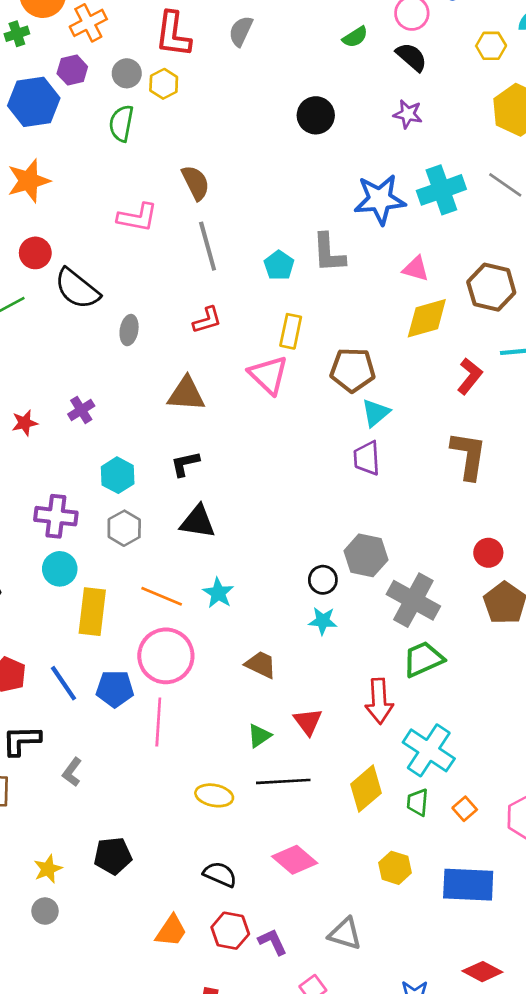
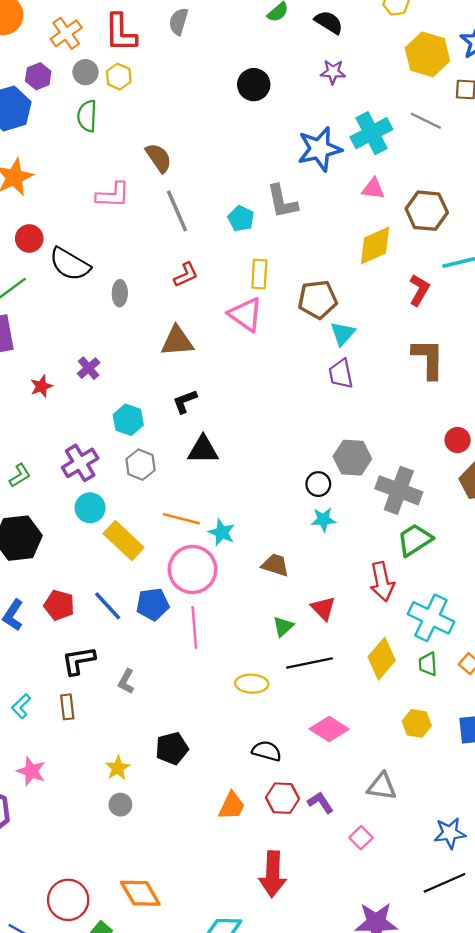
orange cross: (88, 23) -> (66, 33), moved
pink triangle: (416, 269) -> (373, 189), moved
purple cross: (56, 516) -> (80, 463), turned -30
cyan star: (218, 593) -> (222, 532), moved
yellow rectangle: (92, 612) -> (124, 541), turned -45

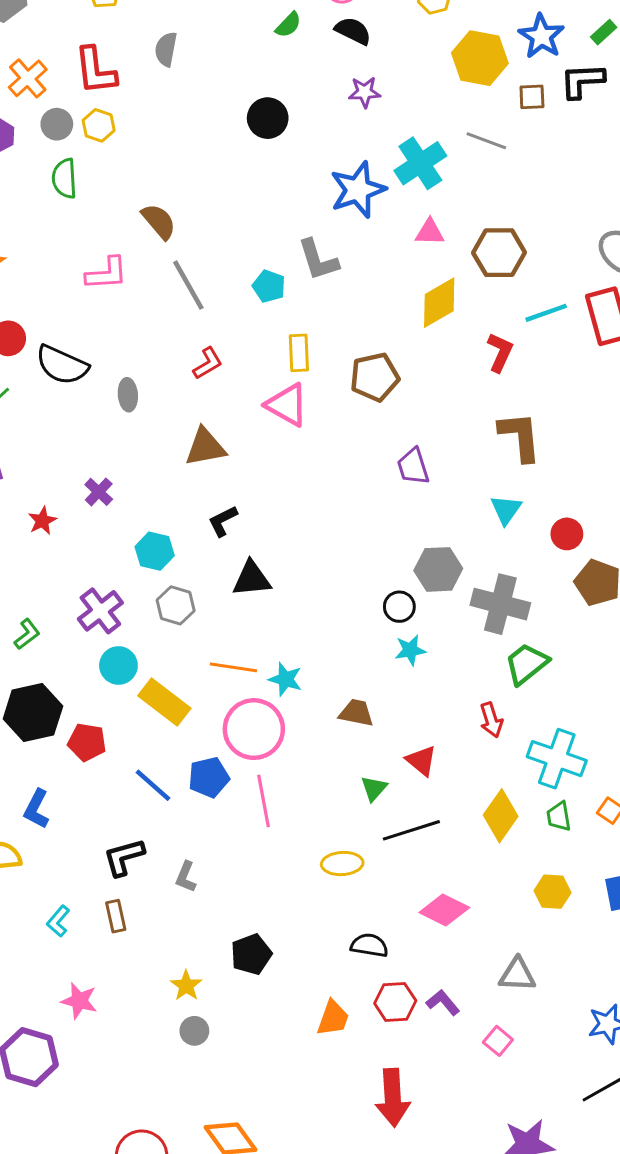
cyan triangle: (343, 333) -> (506, 510), moved
red arrow: (382, 582) -> (491, 720), size x0.7
red pentagon: (59, 605) -> (87, 742), moved

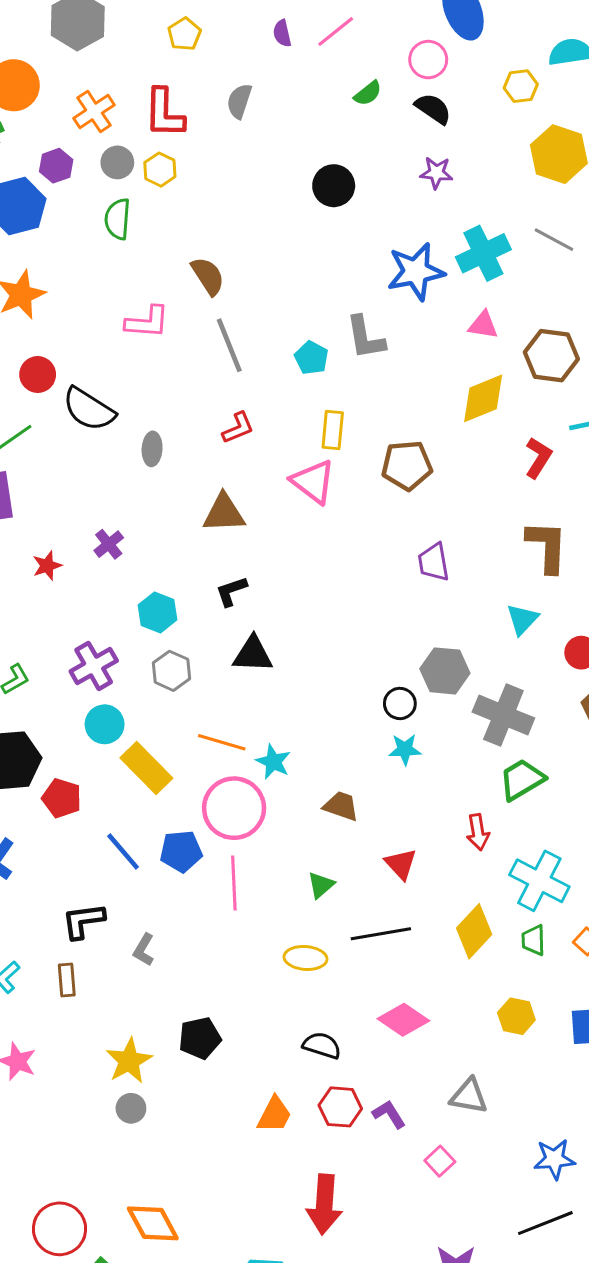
green triangle: (374, 788) -> (321, 885), moved
yellow star: (186, 986) -> (129, 1061), size x1.4

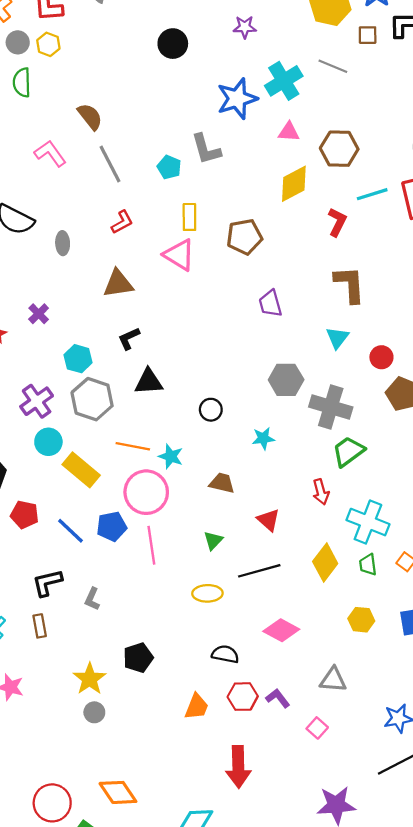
pink L-shape: (147, 322) -> (50, 153), turned -124
gray hexagon: (171, 671) -> (92, 399), size x1.5
black circle: (400, 703) -> (211, 410), moved
red pentagon: (62, 798) -> (25, 515), moved

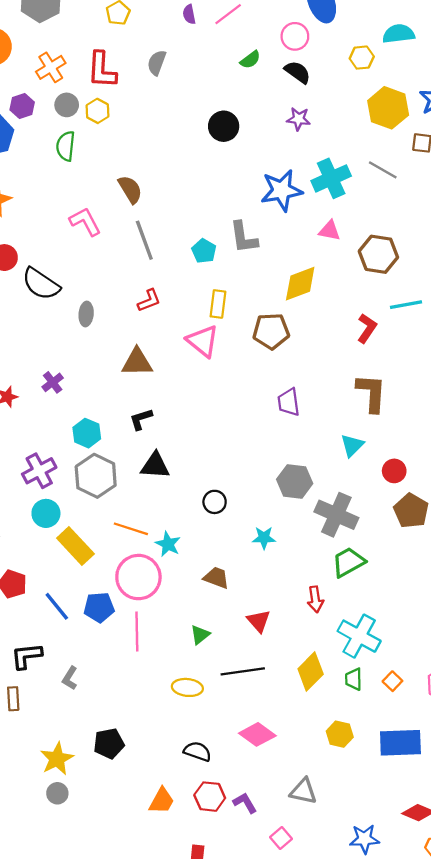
yellow diamond: (294, 184) -> (300, 284), moved

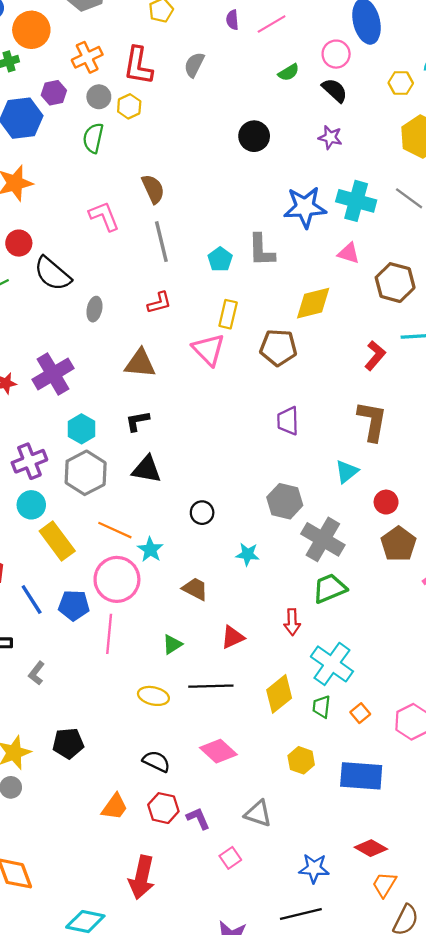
cyan cross: (331, 178) -> (356, 201), turned 33
purple cross: (53, 382) -> (53, 374), size x1.8
red triangle: (259, 621) -> (233, 637), turned 40

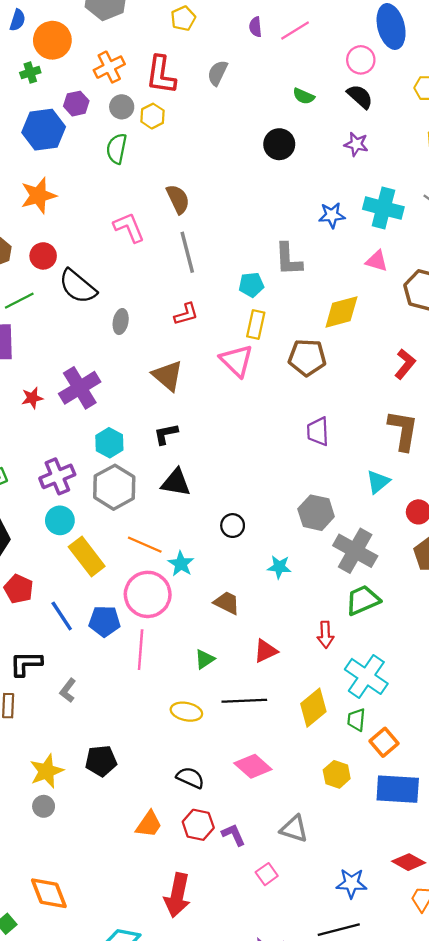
green semicircle: (289, 72) -> (304, 96), moved, turned 55
blue star: (305, 207) -> (332, 215), size x0.6
cyan pentagon: (220, 259) -> (251, 285), moved, turned 30
brown triangle: (140, 363) -> (168, 376), turned 36
orange square: (360, 713) -> (384, 742), moved, size x1.4

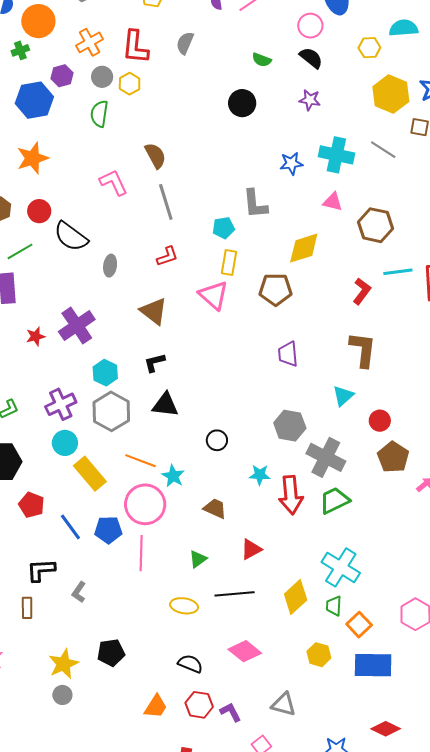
red arrow: (325, 635) -> (291, 495), moved, size x1.6

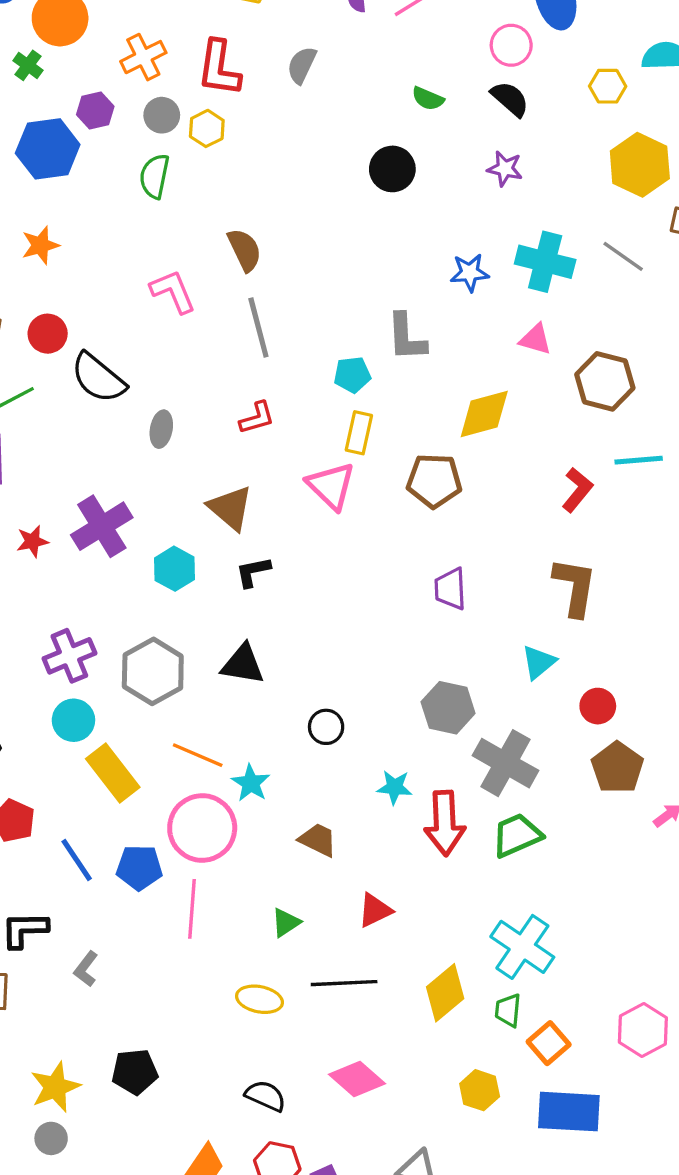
green cross: (20, 50) -> (28, 65), turned -36
orange star: (33, 158) -> (40, 245), size x0.7
black L-shape: (154, 363) -> (253, 572), moved
cyan hexagon: (105, 373) -> (175, 569), moved

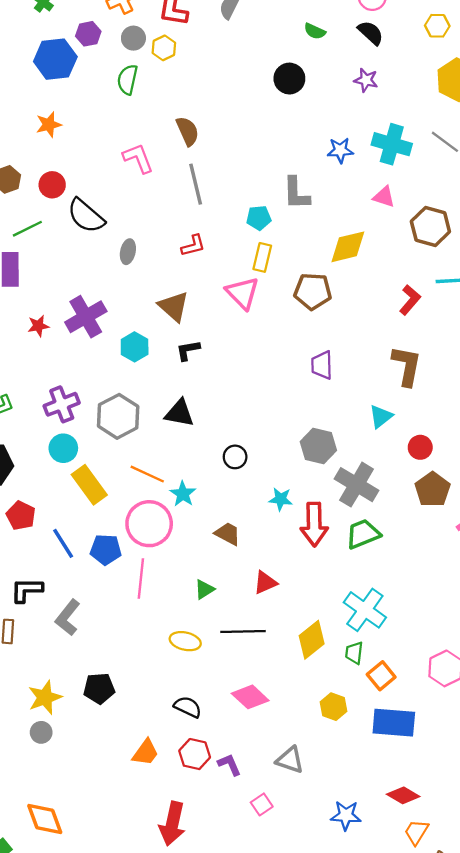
gray L-shape: (86, 969) -> (68, 618), size x1.5

